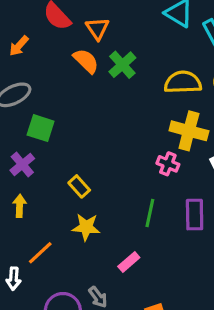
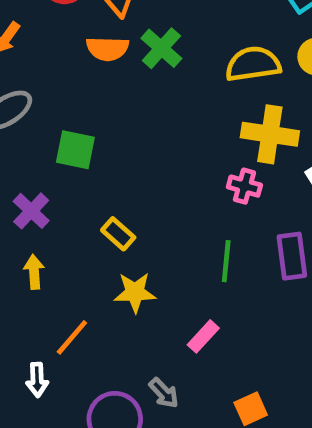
orange semicircle: (86, 61) -> (107, 49), turned 144
green square: (41, 128) -> (75, 150), moved

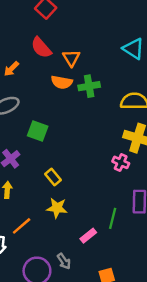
green cross: (161, 48) -> (89, 86), turned 30
green line: (226, 261) -> (113, 218), moved

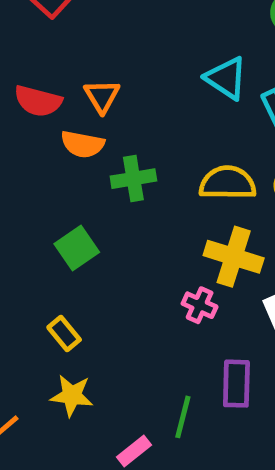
red semicircle: (41, 48) -> (38, 101), moved, turned -35
green cross: (89, 86) -> (133, 179), moved
green square: (38, 131) -> (77, 248), moved, turned 35

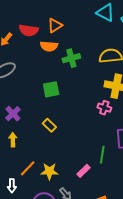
orange triangle: (102, 96) -> (55, 25), turned 35
green square: (77, 248) -> (51, 89), turned 30
yellow star: (72, 395) -> (49, 171), moved

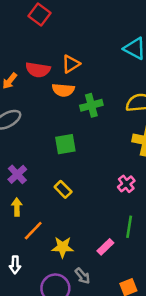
pink cross: (104, 108) -> (126, 184), moved, turned 32
orange line: (28, 168) -> (33, 231), moved

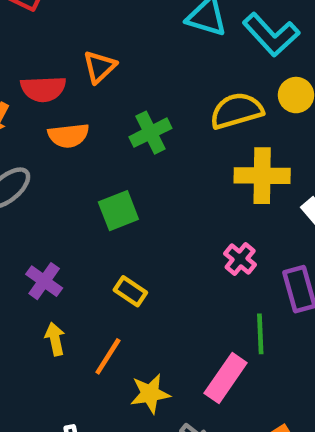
orange semicircle: (63, 90) -> (68, 136), moved
orange line: (33, 231) -> (108, 356), moved
pink rectangle: (105, 247) -> (226, 378), size x1.5

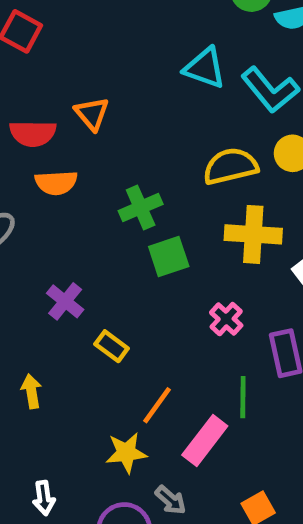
orange triangle: (99, 67) -> (92, 114), turned -30
green cross: (150, 133) -> (141, 208), moved
green square: (118, 211) -> (169, 256), moved
purple cross: (44, 281) -> (65, 301), moved
orange line: (108, 356) -> (157, 405), moved

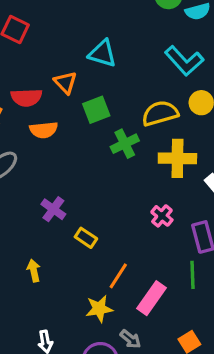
cyan triangle: (205, 68) -> (102, 53), moved
green cross: (141, 208) -> (125, 144), moved
green square: (169, 256) -> (96, 110), moved
green line: (243, 397) -> (192, 275), moved

